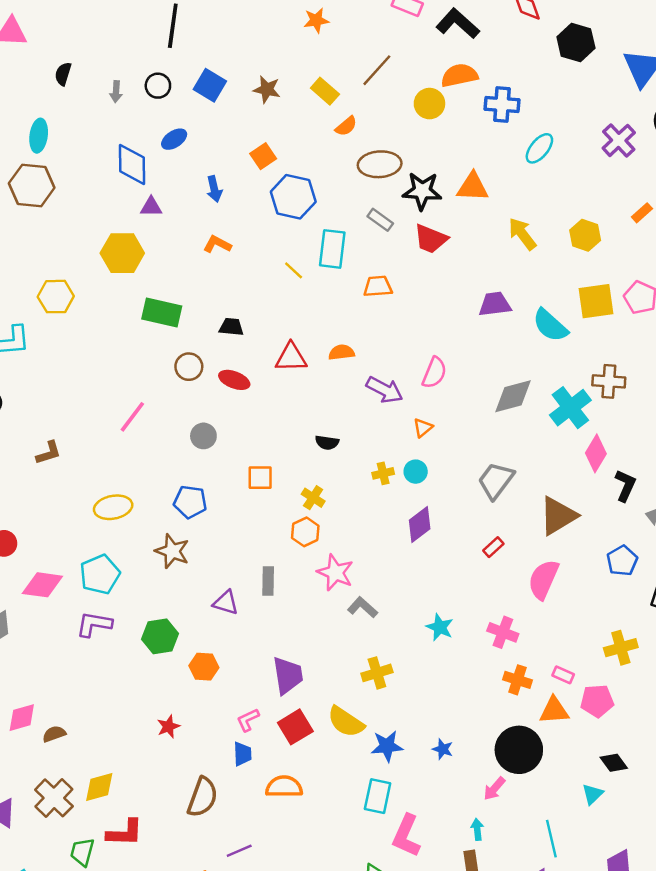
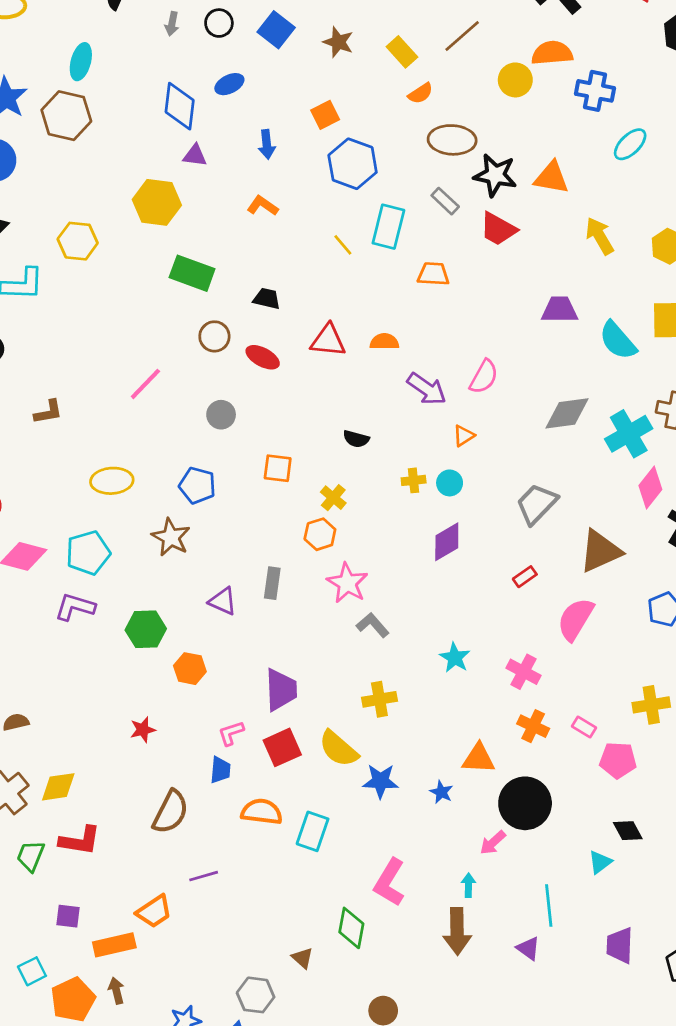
orange triangle: (554, 710) -> (479, 758), moved
cyan rectangle: (378, 796) -> (313, 831), moved

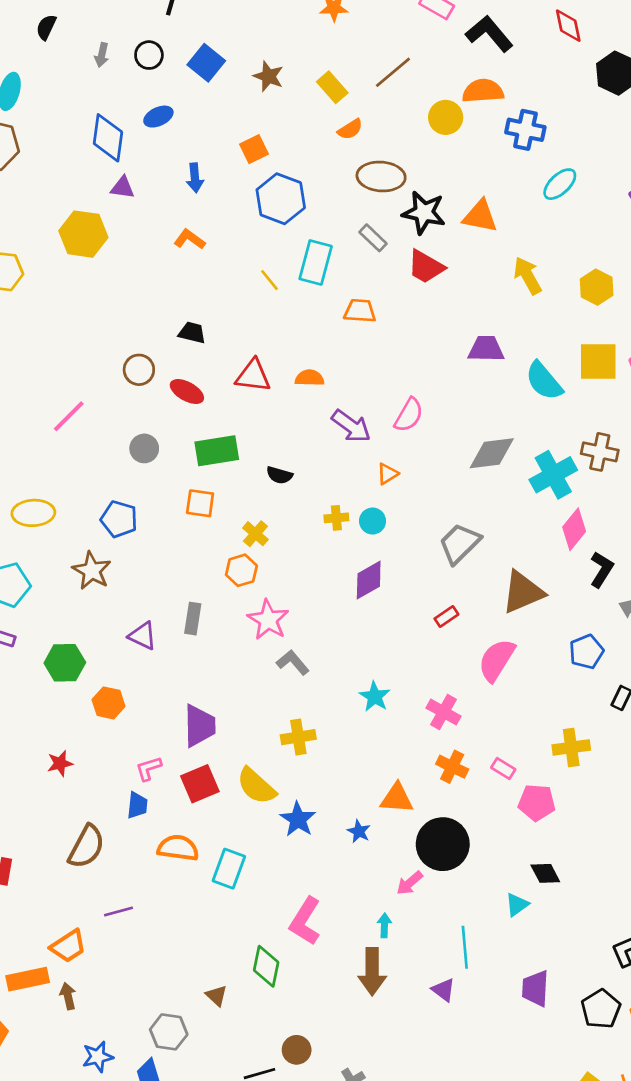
green rectangle: (192, 273) -> (217, 451), moved, turned -30
blue star: (380, 781) -> (298, 819), turned 30
brown arrow: (116, 991) -> (68, 996), moved

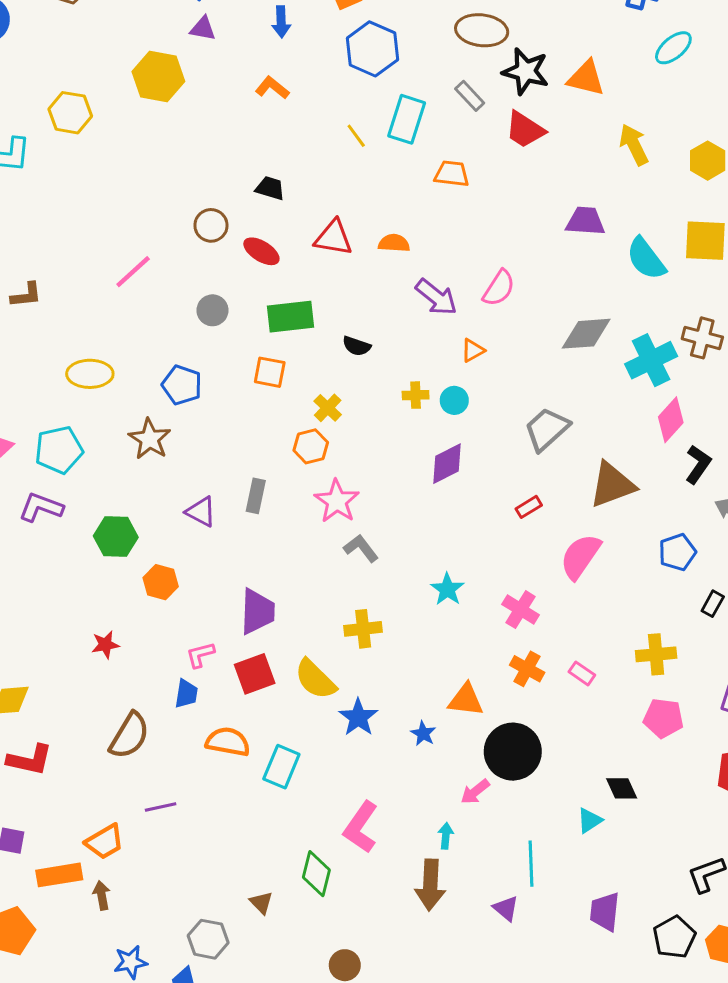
pink pentagon: (537, 802) -> (663, 718), moved

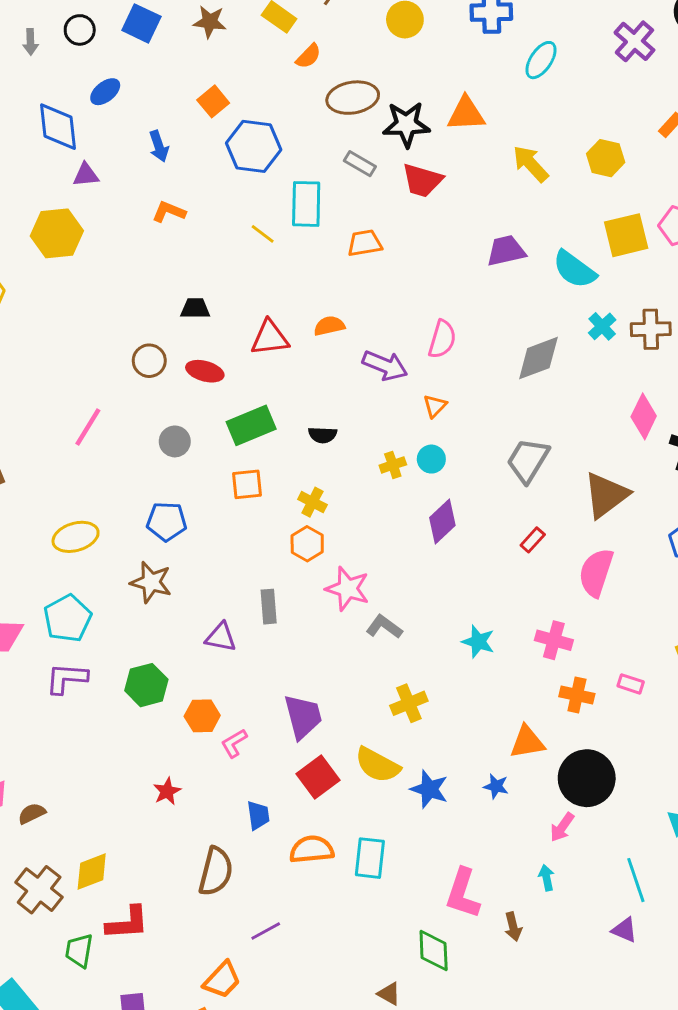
cyan cross: (651, 360) -> (602, 326), moved, size x0.6
pink L-shape: (200, 655) -> (234, 743), moved
brown arrow: (430, 885) -> (513, 927), moved, size x0.6

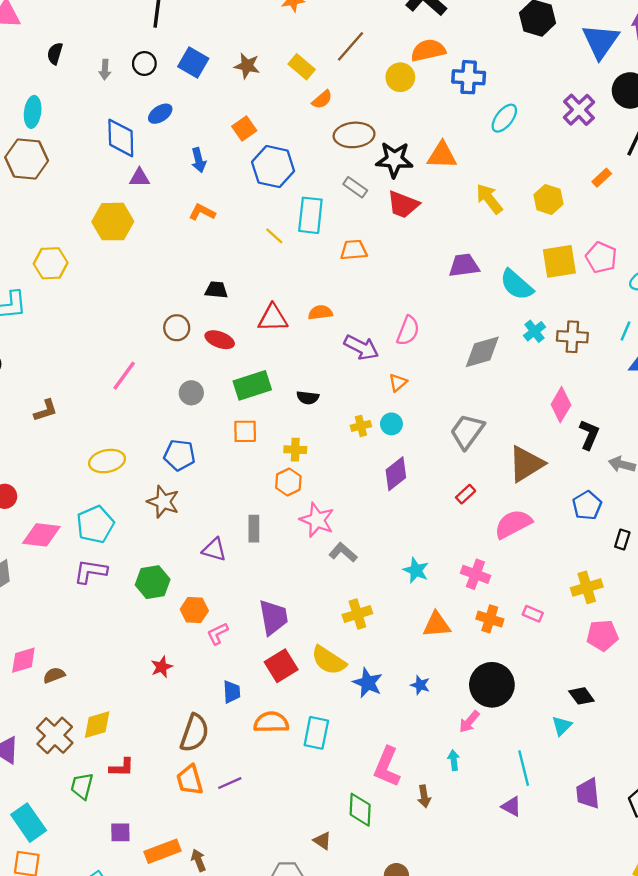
yellow cross: (312, 502) -> (295, 450), turned -30
pink semicircle: (596, 572) -> (513, 524), turned 39
orange triangle: (527, 742) -> (437, 625), moved
red L-shape: (127, 923) -> (122, 767), size x0.7
orange trapezoid: (222, 980) -> (190, 780), moved, turned 116

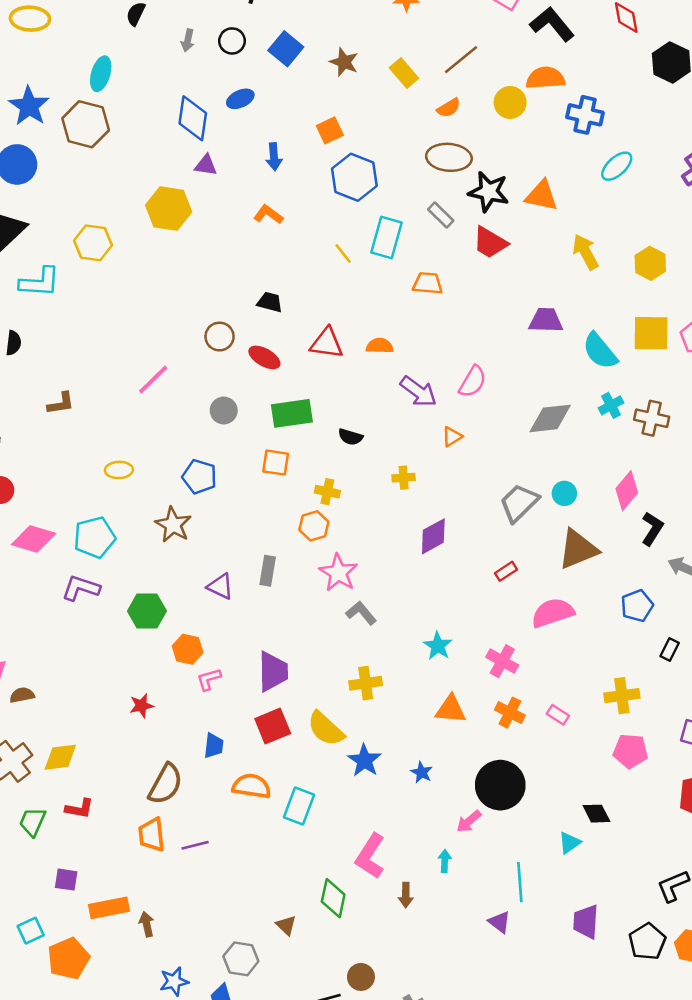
orange semicircle: (322, 100) -> (449, 108), moved
cyan circle: (391, 424) -> (564, 493), moved
yellow ellipse: (107, 461) -> (119, 470), size x0.7

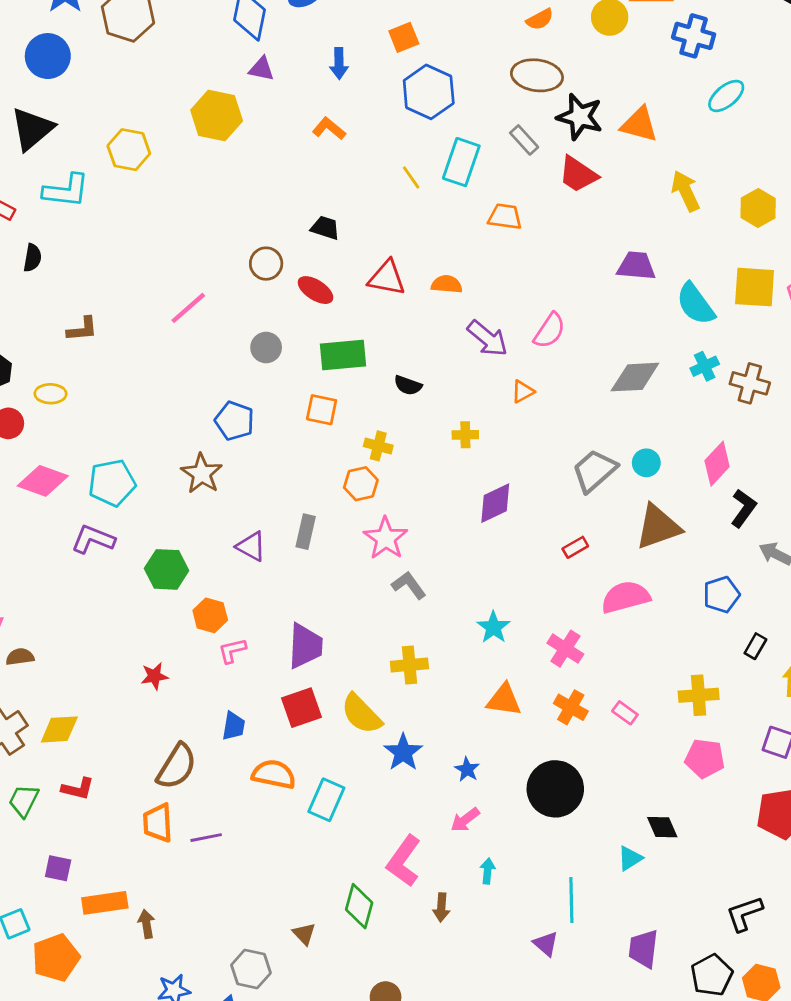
yellow ellipse: (119, 470) -> (51, 394), moved
pink arrow: (469, 821) -> (465, 820), moved

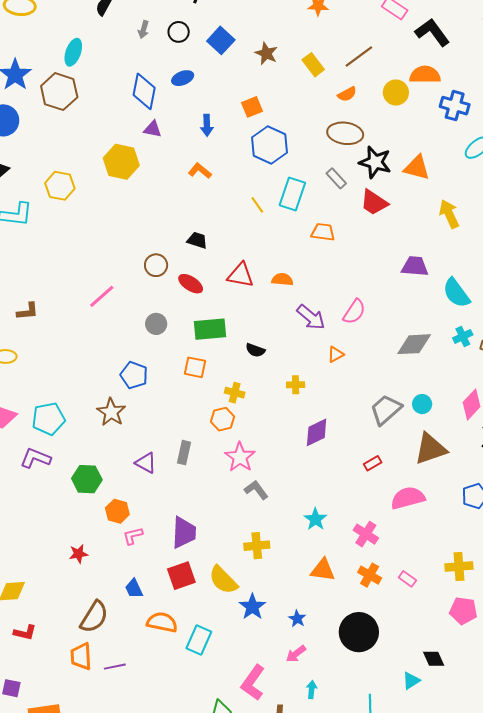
blue trapezoid: (234, 726) -> (134, 589), turned 145

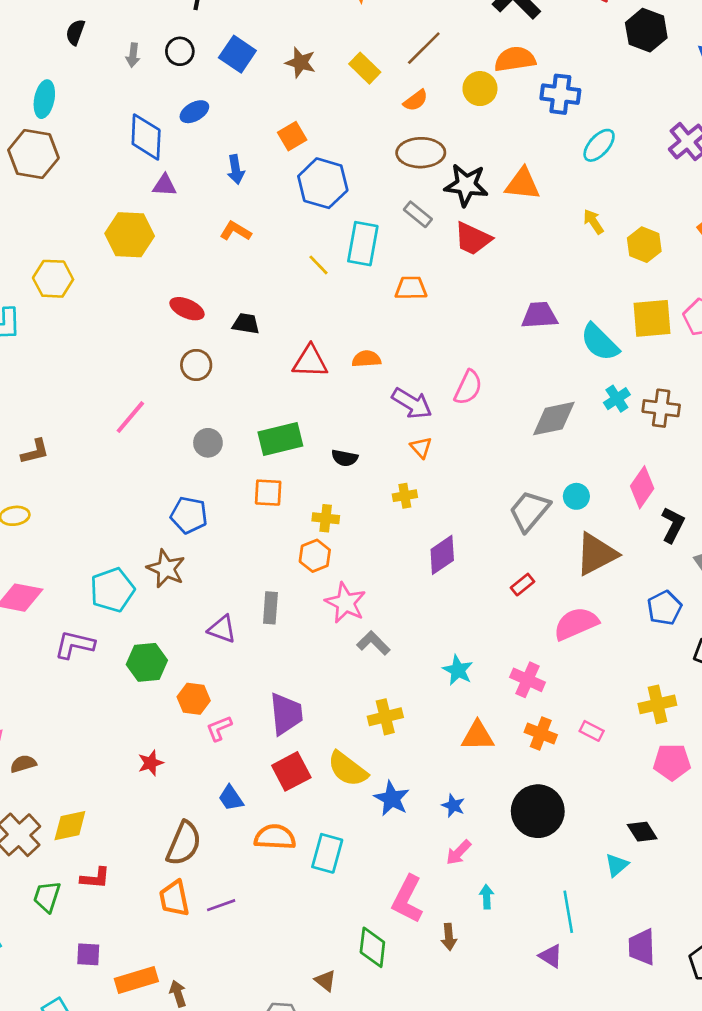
yellow arrow: (449, 214) -> (593, 222), moved, size x0.7
red ellipse: (191, 284) -> (187, 309), moved
orange triangle: (336, 354) -> (421, 448), moved, turned -36
cyan pentagon: (49, 419) -> (112, 590), moved

